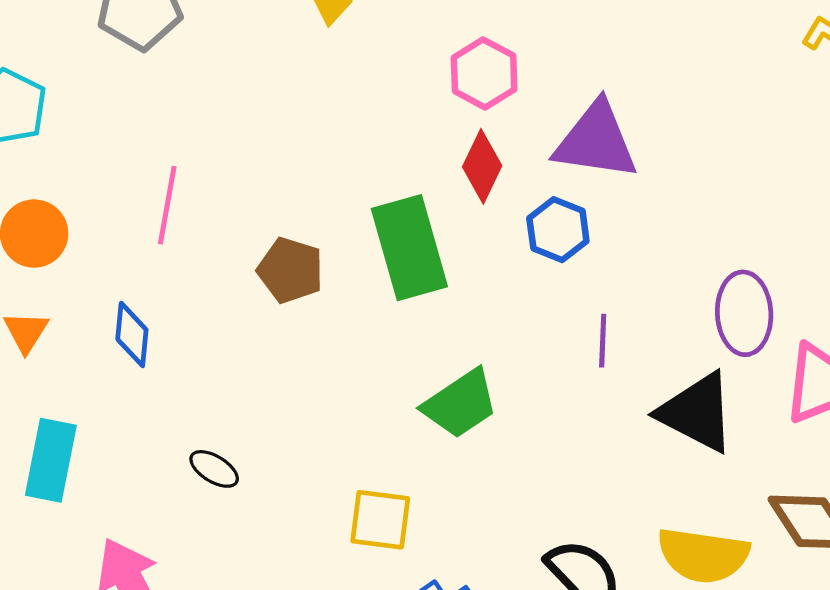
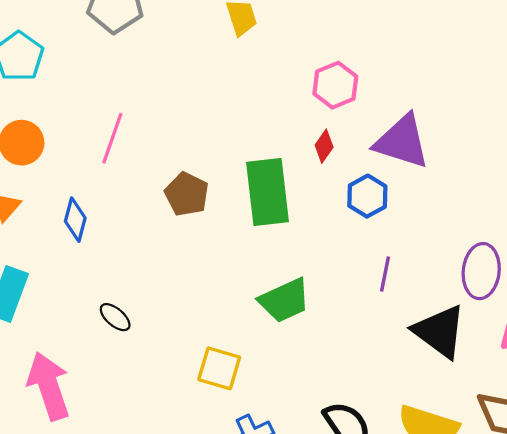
red diamond: (482, 166) -> (324, 146), size x0.7

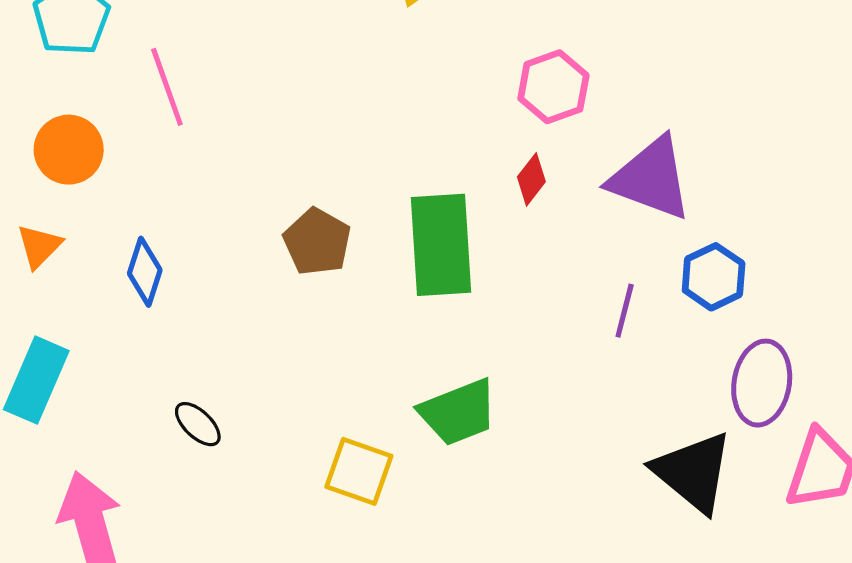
pink line: (112, 138) -> (167, 87), moved, turned -42
blue hexagon: (367, 196) -> (714, 277), moved
purple line: (385, 274) -> (625, 311), moved
yellow square: (219, 368) -> (359, 471), moved

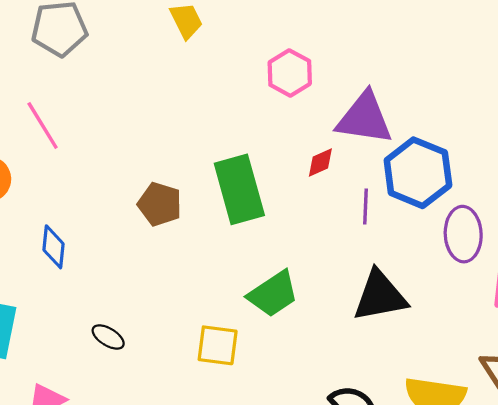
red diamond: (531, 179) -> (320, 162), moved, turned 40
blue hexagon: (714, 277) -> (418, 173), size x1.6
black triangle: (693, 472) -> (380, 296), moved, turned -38

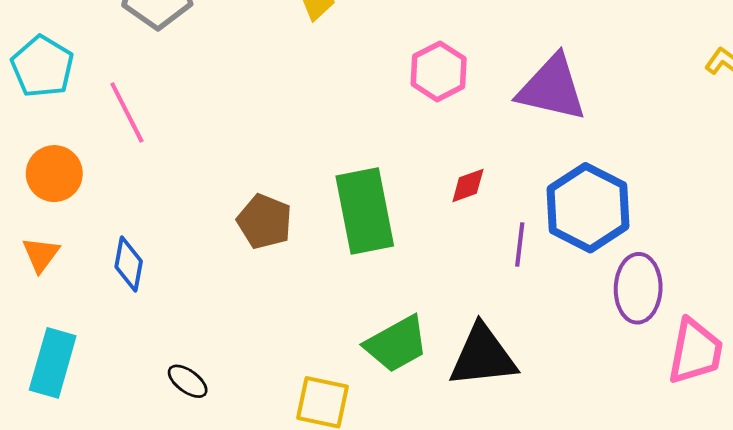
purple triangle: (364, 118) -> (552, 88), moved
black triangle: (380, 296) -> (483, 356), moved

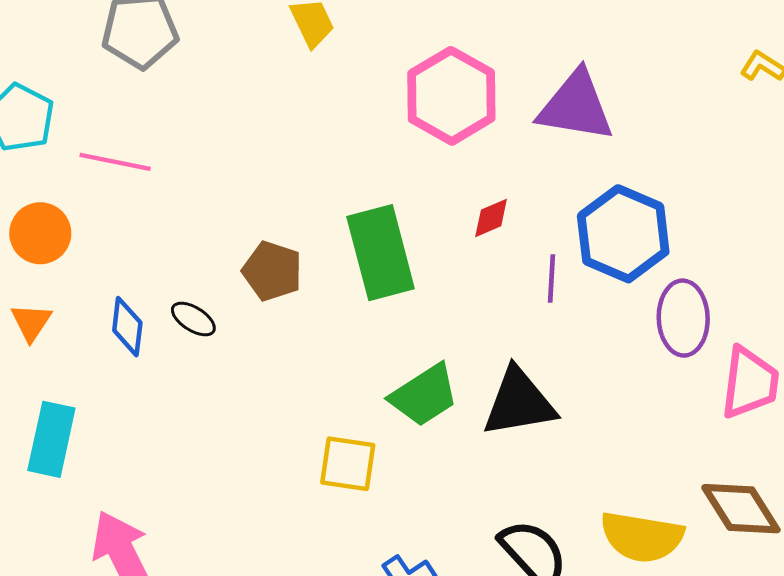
pink hexagon: (439, 71) -> (451, 96), size x1.5
pink line: (127, 113) -> (115, 162), turned -48
black ellipse: (188, 381) -> (193, 319), moved

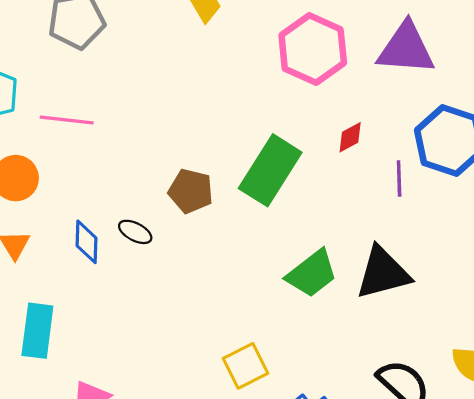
green rectangle: (381, 253) -> (270, 170), turned 52
yellow square: (348, 464) -> (246, 366), moved, turned -30

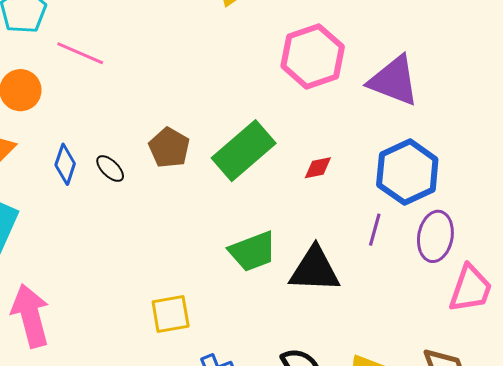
red diamond: (350, 137) -> (318, 168), moved
purple line: (399, 178) -> (375, 230), moved

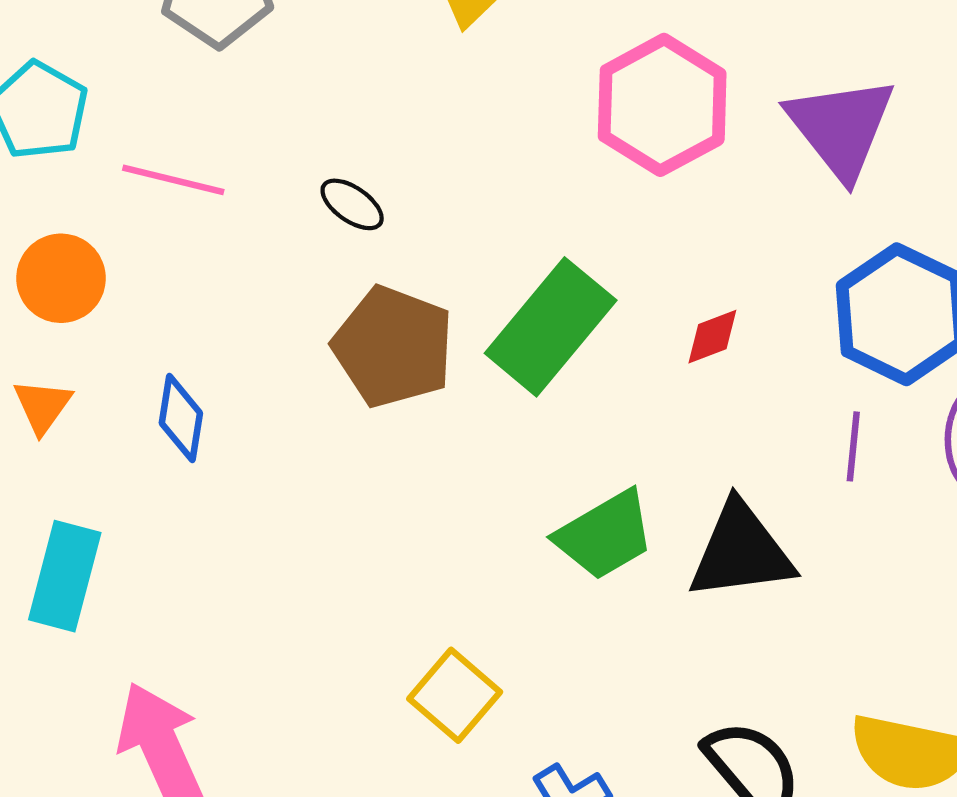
purple triangle: (394, 81) -> (841, 127), turned 40
brown pentagon: (169, 148) -> (393, 347), size x1.4
black ellipse: (110, 169) -> (352, 204), moved
yellow square: (171, 314) -> (455, 695), turned -30

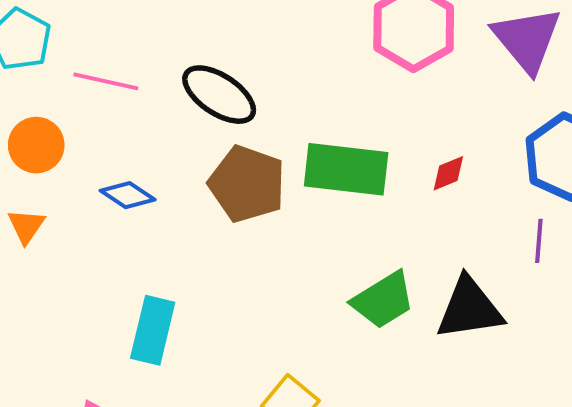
black ellipse: (352, 204) -> (219, 95), size x1.8
green rectangle: (551, 327) -> (346, 169), turned 58
blue diamond: (181, 418) -> (128, 195), moved, turned -64
cyan rectangle: (65, 576) -> (153, 330), moved

